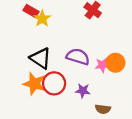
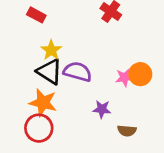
yellow star: (42, 19) -> (51, 50), moved
purple semicircle: (78, 57) -> (78, 72), moved
red circle: (54, 83) -> (39, 128), moved

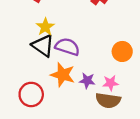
pink star: (124, 78) -> (110, 83), moved
orange star: (43, 103) -> (63, 75), moved
brown semicircle: (127, 131) -> (108, 100), size x1.5

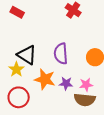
yellow star: (45, 27) -> (16, 69), moved
purple semicircle: (67, 47) -> (61, 54), moved, turned -110

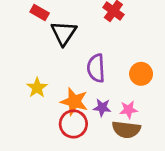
black triangle: (27, 55) -> (64, 33), moved, turned 30
red circle: (19, 97) -> (73, 124), moved

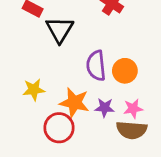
orange circle: (141, 74) -> (125, 71), moved
yellow star: (37, 88) -> (34, 90), turned 30
red circle: (73, 124) -> (59, 128), moved

